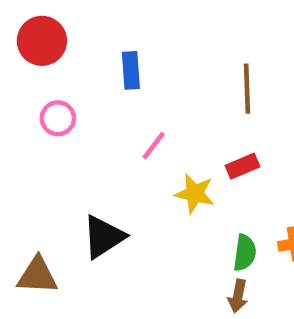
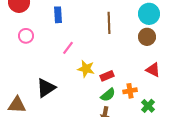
red rectangle: (242, 166) -> (107, 76), moved
green semicircle: (245, 253) -> (108, 95), turned 42

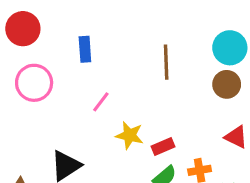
pink circle: (26, 36) -> (34, 83), size x1.5

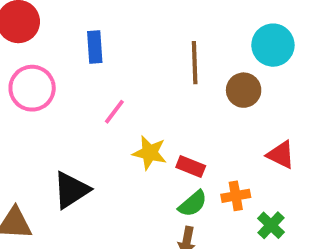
brown circle: (227, 84) -> (244, 90), moved
red rectangle: (163, 146) -> (191, 166), turned 45

